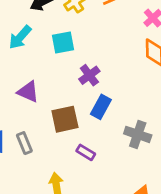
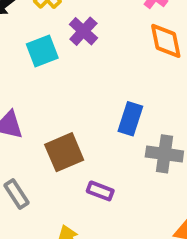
purple cross: (89, 75) -> (83, 31), moved
blue rectangle: (101, 107) -> (130, 119), moved

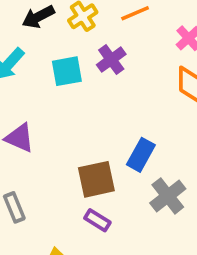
brown square: (64, 152) -> (96, 179), moved
gray cross: (164, 154) -> (168, 196), turned 33

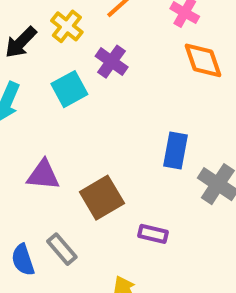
brown square: (96, 179) -> (102, 198), moved

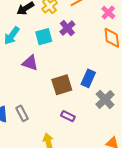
purple triangle: (43, 175) -> (30, 63), moved
brown square: (102, 198) -> (62, 85), moved

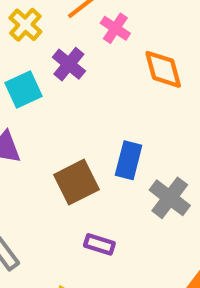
pink cross: (108, 12) -> (115, 28), moved

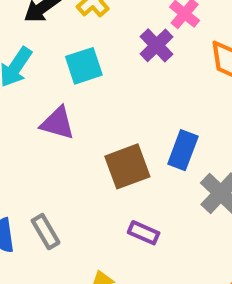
purple cross: (69, 64) -> (157, 45), moved

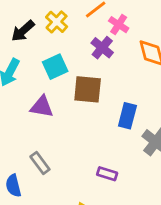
brown square: (127, 166) -> (88, 89), moved, turned 32
gray rectangle: (46, 232) -> (40, 163), moved

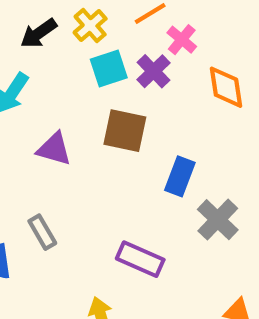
cyan square: (55, 67) -> (109, 69), moved
purple rectangle: (107, 174) -> (140, 259), size x1.5

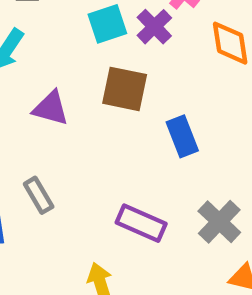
blue rectangle: (180, 176) -> (182, 136), turned -42
gray cross: (218, 220) -> (219, 222), moved

